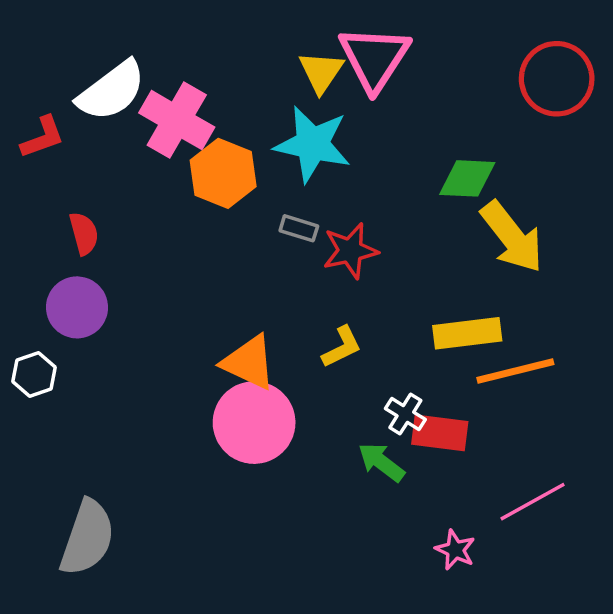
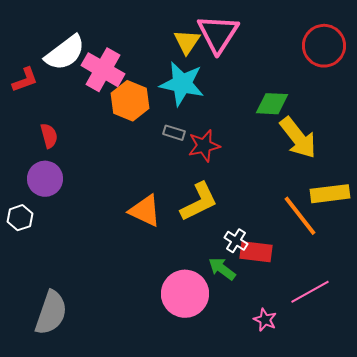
yellow rectangle: (467, 333) -> (330, 194), moved
yellow L-shape: (342, 347) -> (199, 202), size x1.6
orange line: (515, 371) -> (300, 216), turned 66
pink circle: (254, 423) -> (185, 294), moved

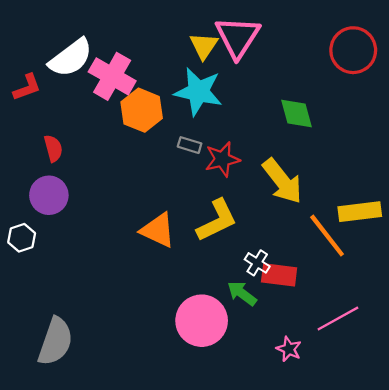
green diamond: (272, 104) -> (296, 113), turned 72
yellow arrow: (298, 138) -> (282, 181), moved

